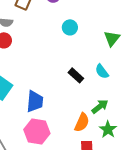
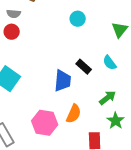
blue trapezoid: (35, 101) -> (63, 81), moved
orange semicircle: (82, 122) -> (74, 114), moved

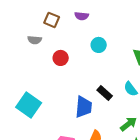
red circle: (12, 32) -> (61, 58), moved

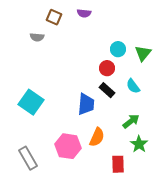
cyan circle: (99, 45) -> (118, 49), moved
red circle: (61, 58) -> (107, 68), moved

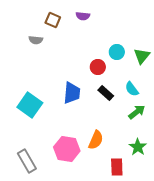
red circle: (107, 68) -> (98, 67), moved
blue trapezoid: (86, 104) -> (72, 93), moved
green arrow: (131, 121) -> (137, 112), moved

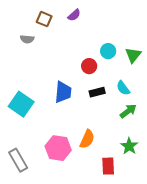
purple semicircle: (83, 16) -> (74, 15), turned -48
black rectangle: (106, 93) -> (97, 92), turned -56

